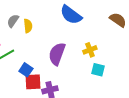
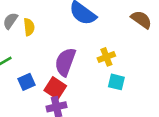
blue square: (26, 70) -> (27, 82), turned 32
red square: (33, 82) -> (55, 88), moved, turned 36

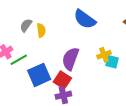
blue square: (27, 82) -> (39, 75), size x1.6
cyan square: (116, 82) -> (112, 62), moved

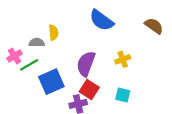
gray semicircle: (26, 25) -> (37, 43), moved, turned 56
cyan square: (112, 62) -> (123, 95), moved
red square: (62, 80) -> (89, 89), moved

